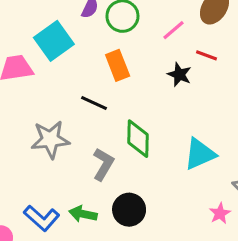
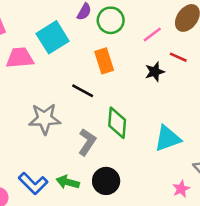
black star: (179, 75) -> (155, 72), turned 30

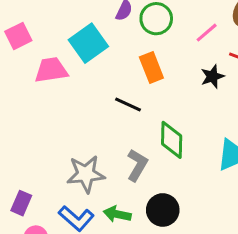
gray star: (45, 119) -> (86, 174), moved

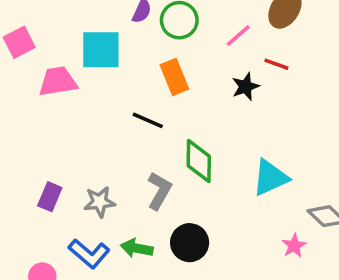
cyan square: (88, 43) -> (101, 50), turned 36
gray star: (86, 174) -> (100, 202), size x0.7
purple rectangle: (21, 203) -> (50, 197), moved

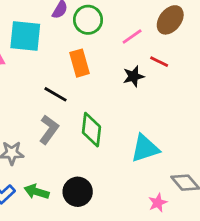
gray L-shape: (159, 191) -> (49, 129), moved

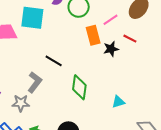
orange rectangle: (80, 63) -> (93, 35), moved
gray L-shape: (49, 129) -> (35, 82), moved
cyan triangle: (145, 148) -> (118, 102), size x0.6

